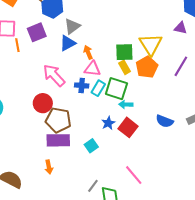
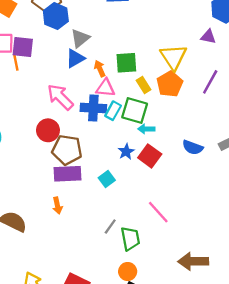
purple square: (37, 32) -> (23, 47), moved, turned 30
green square: (124, 52) -> (126, 63), moved
blue cross: (82, 86) -> (93, 108), size x1.5

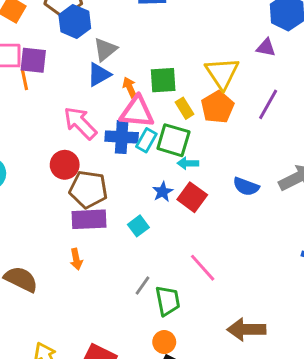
pink triangle: (106, 88) -> (137, 112), size x1.4

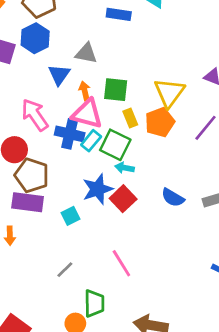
blue hexagon: (75, 22) -> (35, 38), moved
gray triangle: (105, 49) -> (86, 53), moved, turned 40
blue triangle: (99, 75) -> (59, 75), turned -35
blue star: (163, 192) -> (98, 189), size x1.6
green trapezoid: (168, 301) -> (94, 303), moved

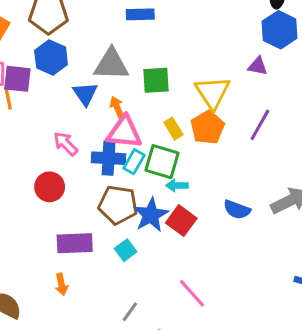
gray triangle: (86, 53) -> (111, 64), size x1.4
green square: (116, 90) -> (156, 80), moved
pink arrow: (35, 115) -> (66, 144), size x0.7
brown pentagon: (32, 175) -> (118, 205), moved

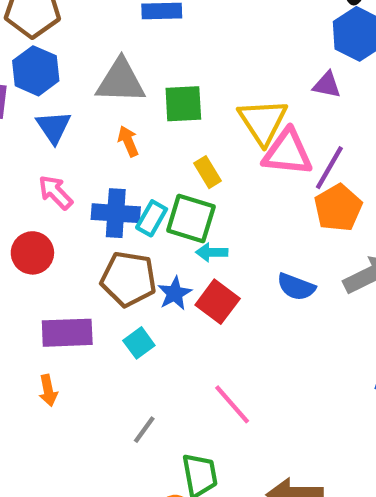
blue triangle: (85, 94) -> (54, 127), moved
orange pentagon: (207, 127) -> (338, 208), moved
pink triangle: (124, 132) -> (288, 153), moved
blue star: (151, 215) -> (175, 293), size x0.7

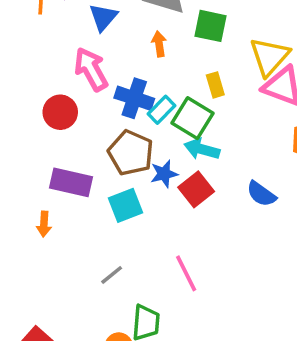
pink arrow: (55, 192) -> (91, 69), size x1.4
cyan arrow: (212, 252) -> (202, 149), size x1.4
cyan square: (139, 343) -> (126, 205), size x1.4

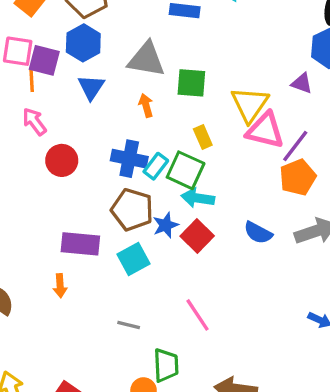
pink arrow: (91, 69) -> (34, 122), moved, size x0.7
red circle: (60, 112) -> (62, 160), moved
gray line: (112, 275) -> (129, 325), turned 60

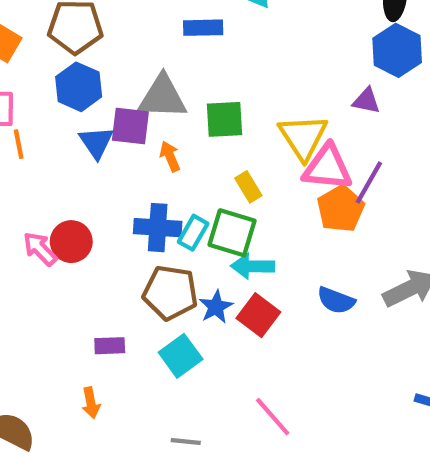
purple square: (44, 60) -> (130, 126), moved
pink arrow: (34, 122) -> (40, 249), moved
orange pentagon: (298, 177) -> (341, 209), moved
purple rectangle: (80, 244) -> (110, 346), size x0.6

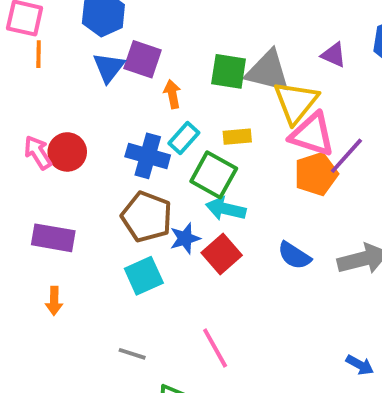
gray triangle: (162, 97) -> (268, 71), moved
purple triangle: (366, 101) -> (334, 55), moved
yellow rectangle: (248, 187) -> (237, 137), turned -76
cyan rectangle: (193, 233) -> (184, 138), moved
purple rectangle: (110, 346) -> (53, 238), moved, size x1.5

